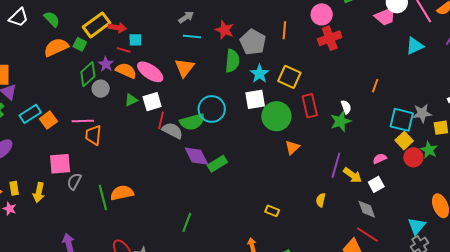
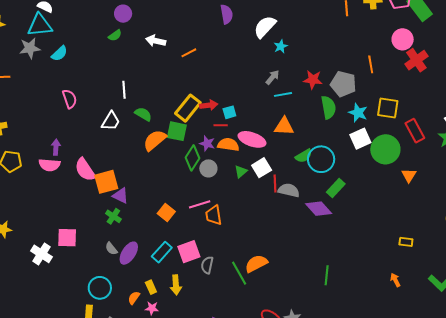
green square: (80, 44) -> (177, 131), size x1.5
orange triangle: (184, 68) -> (284, 126), turned -50
cyan rectangle: (30, 114) -> (162, 252), moved
green semicircle: (192, 122) -> (304, 156), moved, size x0.7
green rectangle: (217, 164) -> (336, 188), moved

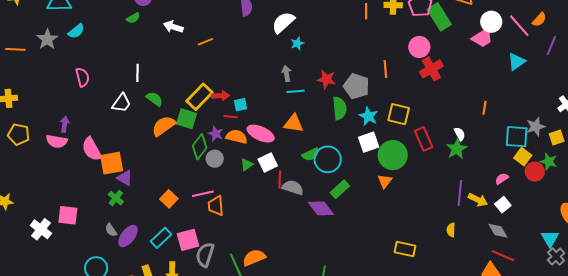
gray star: (30, 48) -> (47, 39), moved, turned -30
gray arrow: (272, 77) -> (286, 73), turned -56
orange triangle: (409, 175) -> (385, 181), moved
yellow rectangle: (406, 242) -> (405, 249), size x1.5
gray semicircle: (207, 265) -> (205, 255), size x1.4

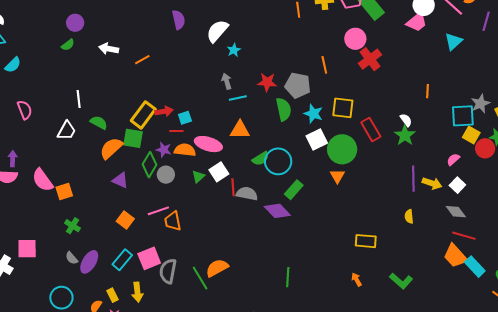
orange square: (112, 163) -> (64, 191), size x0.7
purple triangle: (125, 178) -> (120, 180), moved

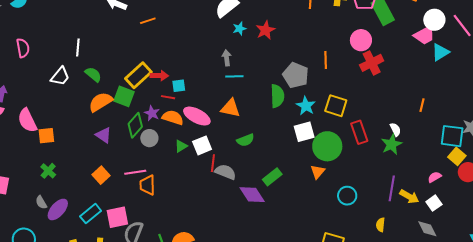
cyan triangle: (453, 41) -> (440, 52), moved
red star: (267, 82) -> (265, 30), moved, turned 30
cyan circle: (278, 161) -> (347, 196), moved, size x0.7

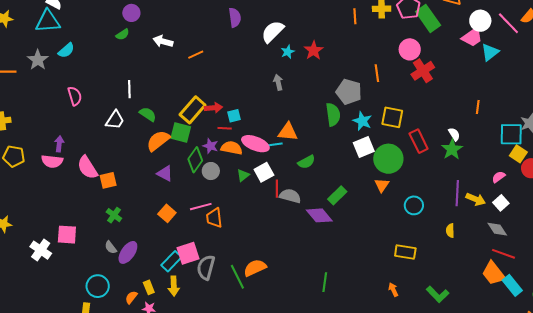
cyan line: (234, 76) -> (274, 145), moved
cyan rectangle: (91, 214) -> (171, 261), moved

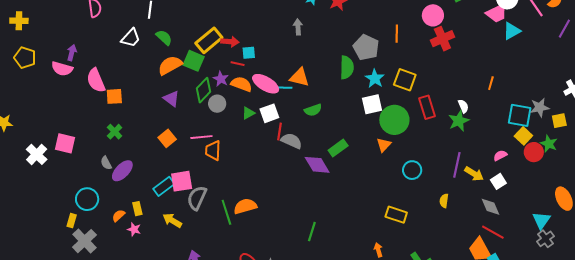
yellow arrow: (174, 286) -> (172, 220), moved, turned 114

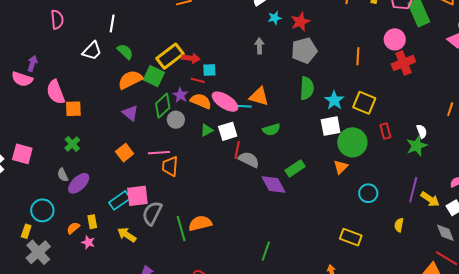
gray pentagon: (366, 47) -> (304, 50), moved, turned 30
red rectangle: (427, 107) -> (385, 131), size x0.7

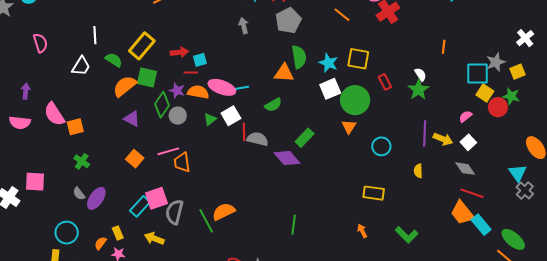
yellow rectangle: (170, 56) -> (142, 46), moved
orange line: (358, 56) -> (342, 15), turned -42
pink semicircle: (22, 79) -> (20, 123), moved
orange triangle: (259, 96) -> (284, 73), moved

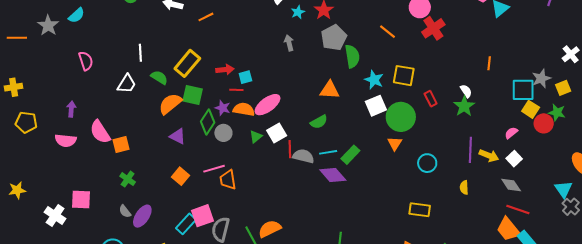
green semicircle: (299, 57) -> (352, 56), moved
pink ellipse: (222, 87) -> (268, 105), turned -56
cyan line: (240, 88) -> (328, 152), moved

